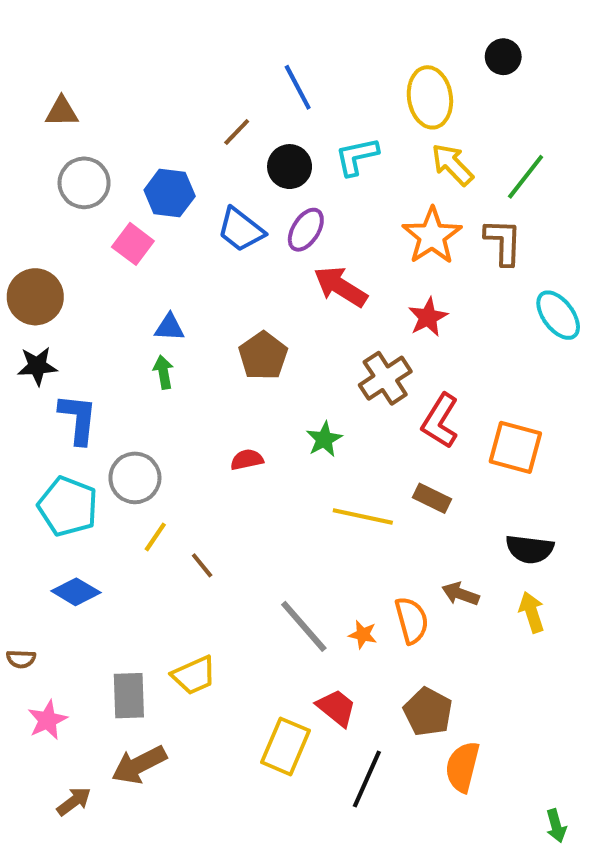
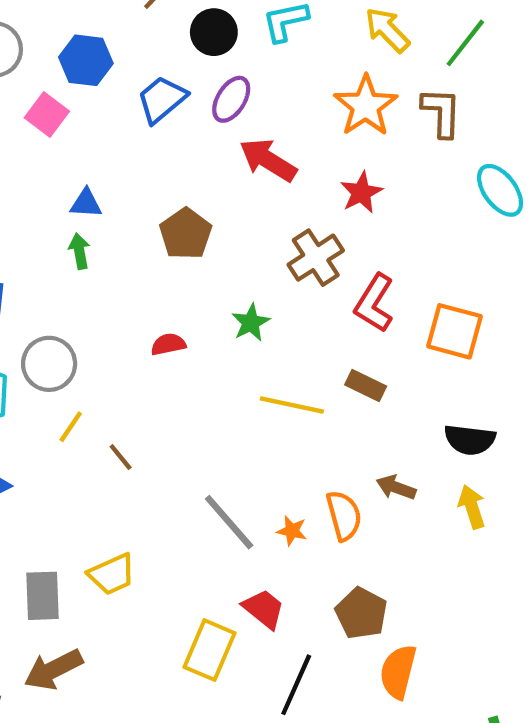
blue trapezoid: (241, 230) -> (162, 99), turned 102

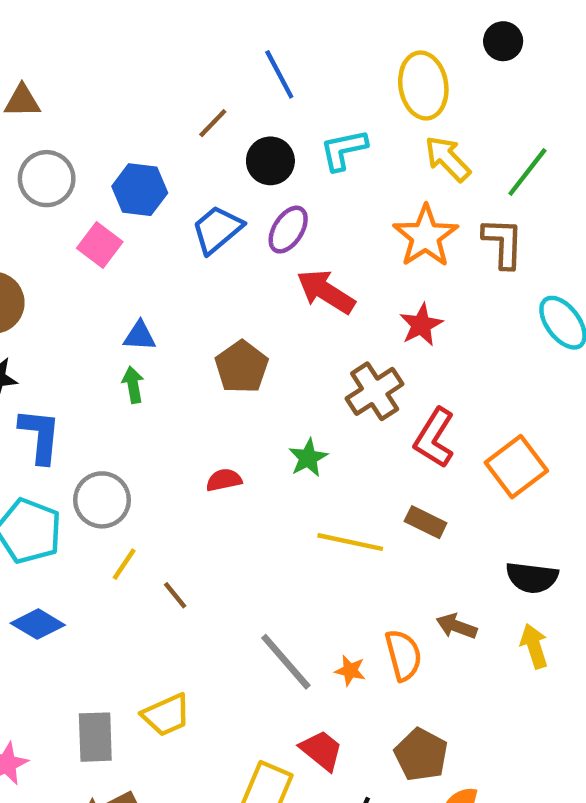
orange square: (455, 331) -> (516, 467), turned 38

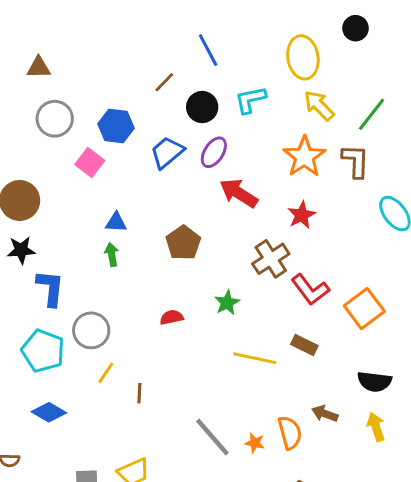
red L-shape: (434, 438) -> (310, 290), turned -69
brown line: (175, 595) -> (139, 393), turned 42

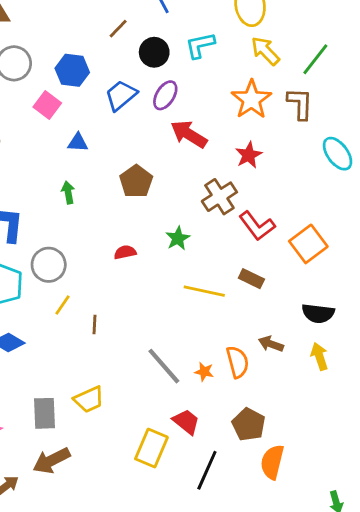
blue triangle: (116, 222) -> (78, 143), moved

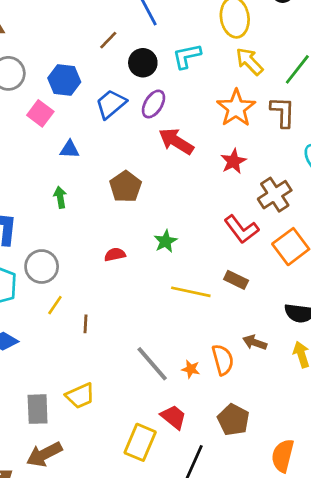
brown cross: (219, 197) -> (275, 195), moved
orange semicircle: (272, 462) -> (283, 456), moved

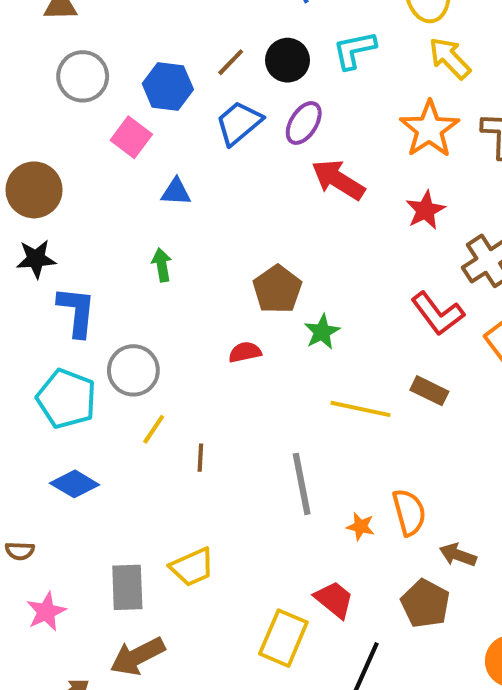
brown line: (108, 40) -> (231, 62), moved
brown pentagon: (126, 187) -> (277, 289), moved
brown arrow: (255, 342) -> (458, 555), moved
gray line: (152, 364) -> (302, 484), moved, turned 30

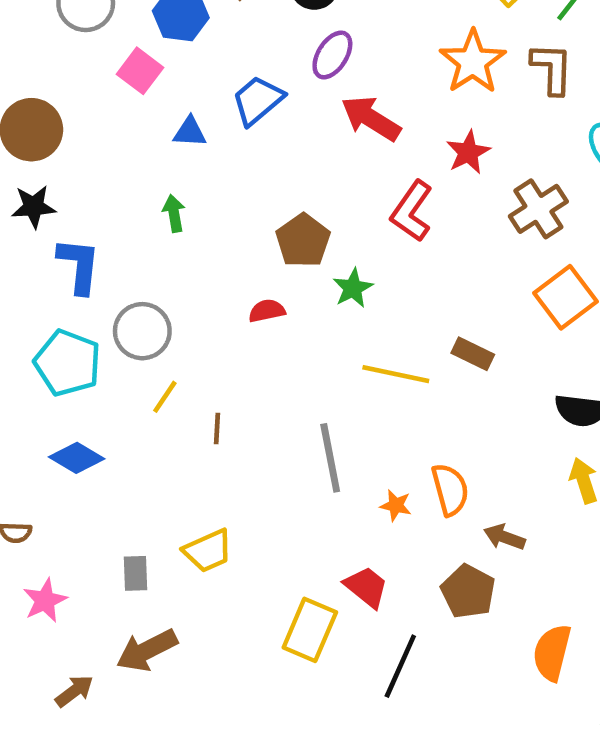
blue trapezoid: (239, 123) -> (258, 100), moved
red L-shape: (438, 314) -> (412, 211), moved, turned 72
gray rectangle: (127, 587) -> (135, 573), size x0.7

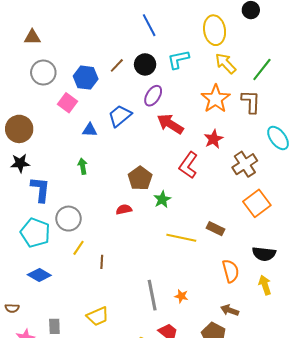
gray line: (330, 458) -> (152, 295), moved
orange semicircle: (450, 490) -> (231, 271), moved
gray rectangle: (135, 573) -> (54, 326), moved

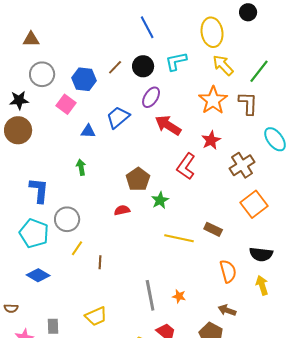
black star: (20, 163) -> (19, 100), moved

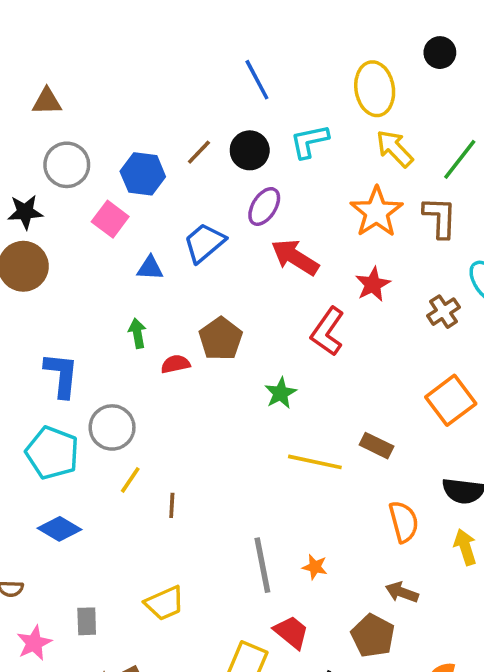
brown cross: (242, 165) -> (444, 312), moved, size x0.7
brown pentagon: (138, 179) -> (221, 339), moved
red semicircle: (122, 210) -> (175, 364), moved

